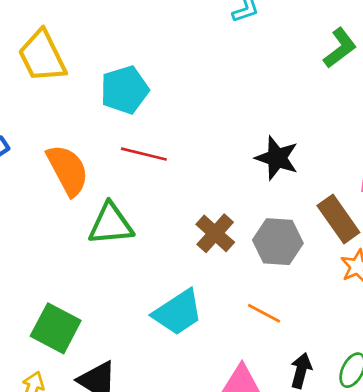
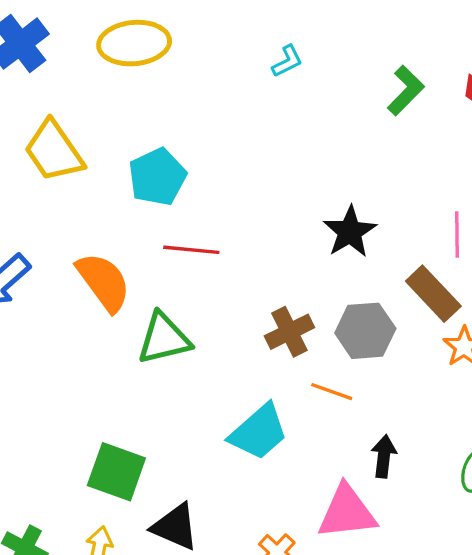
black star: (277, 158) -> (350, 232), turned 30
brown cross: (215, 233) -> (289, 332), turned 30
orange line: (264, 313) -> (332, 392), moved
black arrow: (301, 370) -> (384, 456), moved

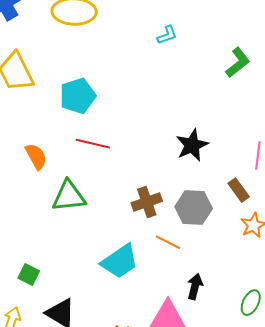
orange semicircle: (104, 282) -> (36, 156), size x0.7
brown rectangle: (433, 294) -> (239, 190), size x0.7
green square: (116, 472) -> (29, 275), size x0.6

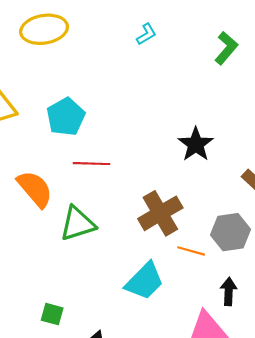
orange semicircle: (36, 156) -> (35, 189), size x1.4
brown cross: (147, 202) -> (160, 213), size x1.4
gray hexagon: (194, 208) -> (231, 232), moved

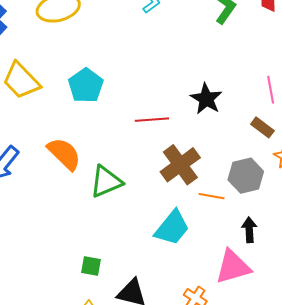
red line: (92, 164) -> (152, 120), moved

